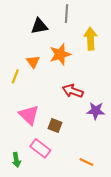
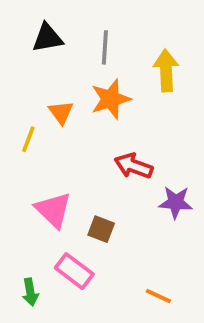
gray line: (66, 14) -> (105, 47), moved
black triangle: (39, 26) -> (48, 38), moved

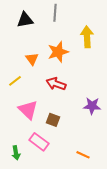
gray line: (105, 47) -> (55, 13), moved
yellow line: (28, 139) -> (15, 81), moved, turned 32
red arrow: (134, 166) -> (56, 84), moved

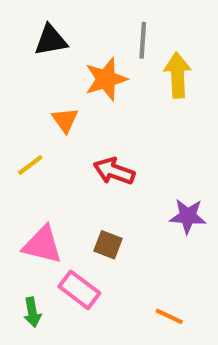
gray line: (55, 13) -> (143, 40), moved
orange star: (58, 52) -> (106, 79), moved
pink triangle: (28, 110) -> (43, 245), moved, turned -30

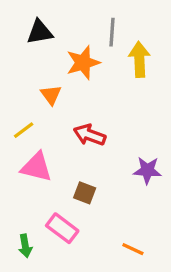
pink triangle: (43, 245) -> (36, 167), moved

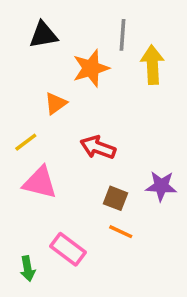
orange triangle: (51, 95) -> (56, 103), turned 30
brown square: (85, 193) -> (115, 198), moved
orange line: (133, 249) -> (121, 232), moved

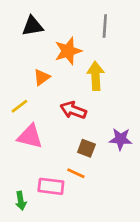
gray line: (123, 35) -> (105, 26), moved
yellow arrow: (152, 65) -> (96, 76), moved
orange line: (121, 232) -> (76, 173), moved
pink rectangle: (68, 249) -> (51, 186), turned -30

